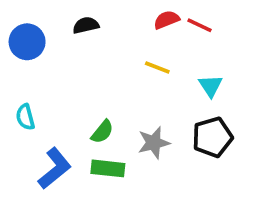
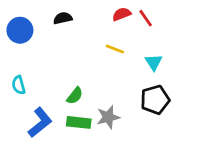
red line: (200, 25) -> (146, 18), turned 30
gray star: (154, 143) -> (108, 117), moved

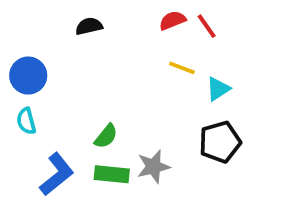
blue circle: (20, 30) -> (28, 76), moved
yellow line: (115, 49) -> (182, 68), moved
cyan triangle: (154, 62) -> (218, 89), turned 30

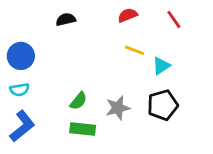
red line: (207, 26) -> (174, 19), moved
cyan semicircle: (26, 121) -> (19, 90), turned -84
gray star: (153, 167) -> (118, 108), moved
blue L-shape: (57, 174) -> (22, 126), moved

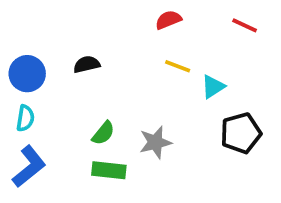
black semicircle: (66, 19) -> (87, 64), moved
red line: (174, 19) -> (245, 25), moved, turned -30
cyan semicircle: (19, 90) -> (25, 118), turned -72
black pentagon: (163, 105) -> (241, 133), moved

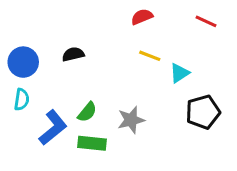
blue L-shape: (29, 167) -> (53, 128), moved

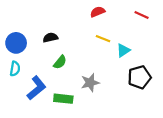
green semicircle: (87, 112) -> (60, 62), moved

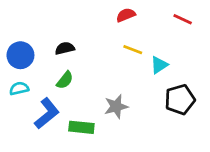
green semicircle: (60, 62) -> (65, 80), moved
cyan semicircle: (15, 69) -> (19, 88), turned -112

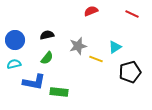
yellow line: (133, 50) -> (96, 59), moved
gray star: (116, 106) -> (78, 46), moved
blue L-shape: (47, 113) -> (34, 82), turned 50

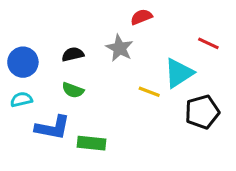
red line: (132, 14) -> (208, 43), moved
gray star: (78, 46) -> (120, 48), moved, turned -30
cyan triangle: (115, 47) -> (179, 73), size x1.5
green semicircle: (47, 58) -> (73, 90), turned 72

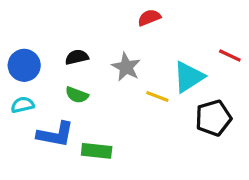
red line: (208, 43) -> (230, 55), moved
gray star: (120, 48) -> (126, 67), moved

